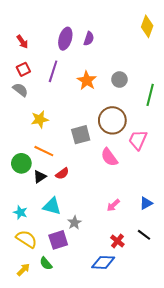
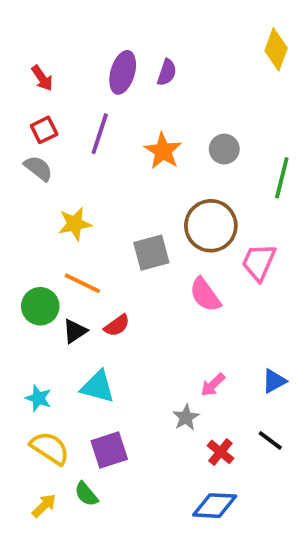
gray star: (74, 223) -> (186, 417), moved
blue diamond: (103, 262) -> (215, 506), moved

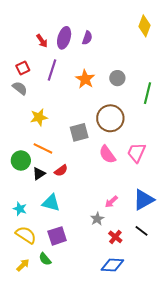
red arrow: (42, 78) -> (42, 41), moved
pink trapezoid: (259, 262) -> (136, 152), moved
blue triangle: (274, 381) -> (144, 200), size x1.6

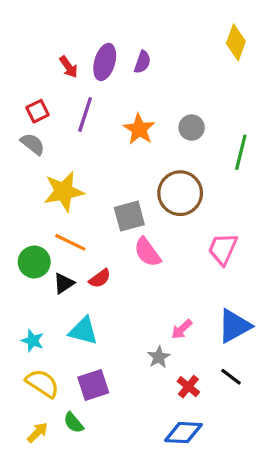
yellow star: (39, 117) -> (64, 192), size x1.4
pink semicircle: (107, 154) -> (147, 252), moved

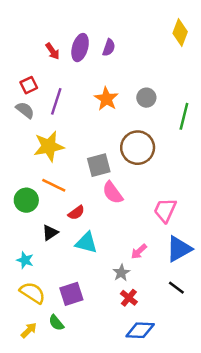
purple line: (85, 114) -> (56, 101), moved
pink trapezoid: (223, 249) -> (165, 210), moved
black triangle: (64, 283) -> (50, 233), moved
cyan triangle: (83, 331) -> (86, 243), moved
red cross: (188, 387) -> (129, 298), moved

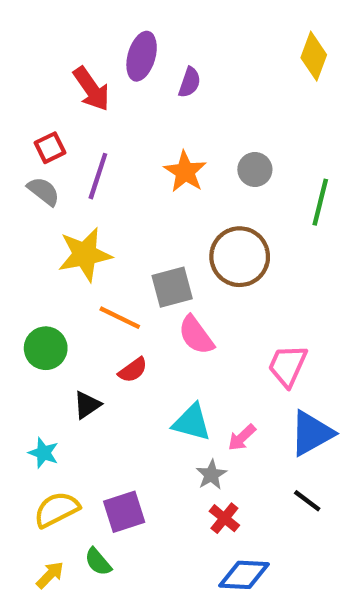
purple ellipse: (80, 48) -> (142, 56), moved
red arrow: (53, 51) -> (91, 89), size x1.5
orange line: (54, 185) -> (120, 318), moved
cyan triangle: (86, 243) -> (192, 422), moved
yellow semicircle: (33, 293) -> (57, 509), turned -60

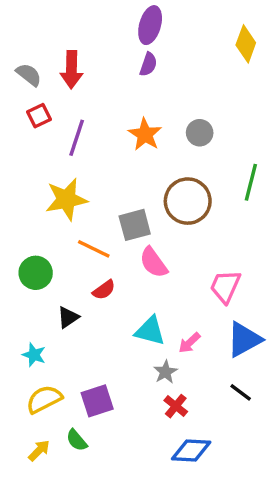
purple ellipse: (142, 56) -> (150, 25), moved
red arrow: (91, 89) -> (71, 70), turned 36
gray semicircle: (43, 191) -> (29, 75), moved
green line: (320, 202) -> (251, 182), moved

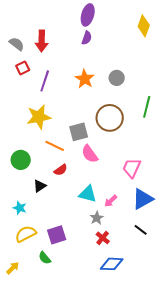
yellow arrow: (39, 450) -> (13, 268), moved

